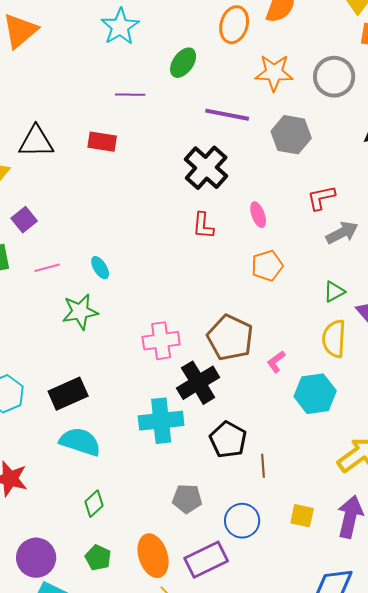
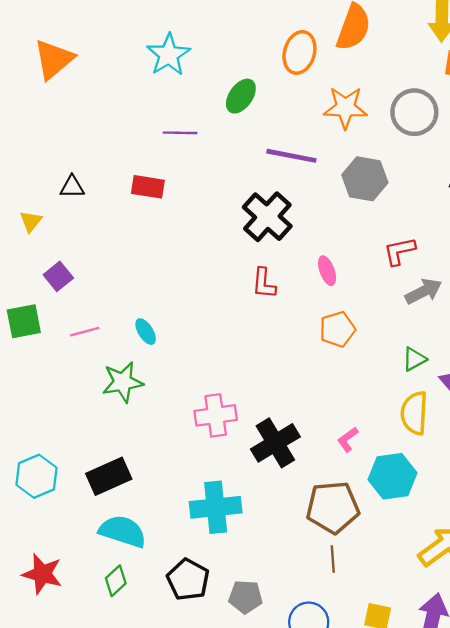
black triangle: (36, 142) -> (72, 187), size x0.6
brown pentagon: (230, 338) -> (333, 507), moved, turned -30
black cross: (198, 383) -> (275, 443), moved
black pentagon: (228, 440) -> (188, 580), moved
green diamond: (94, 504) -> (116, 581), moved

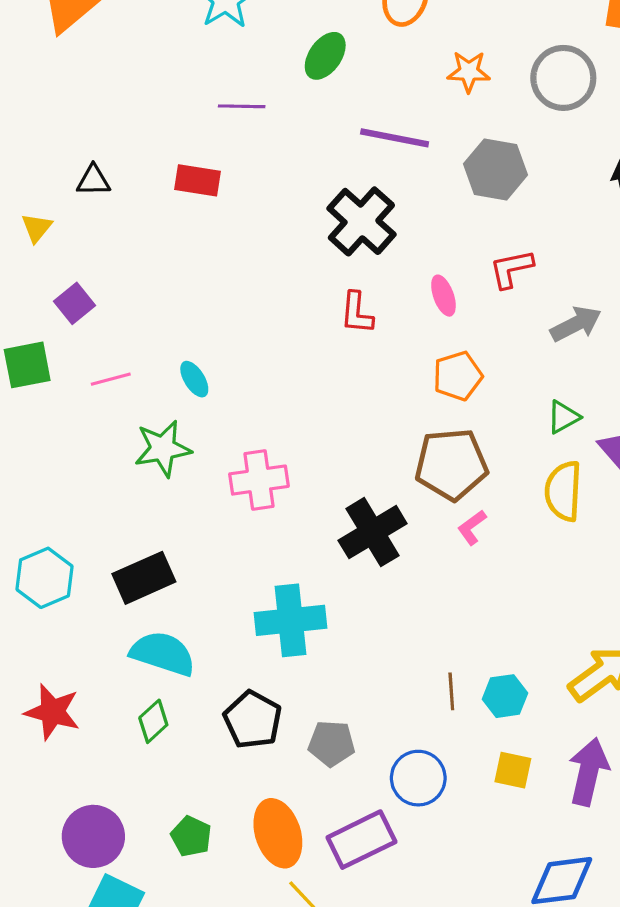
orange star: (345, 108) -> (469, 72), size x0.7
red L-shape: (399, 251) -> (511, 269), moved
pink cross: (216, 415) -> (259, 480), moved
cyan hexagon: (393, 476) -> (505, 696), moved, size x0.7
brown pentagon: (333, 507) -> (451, 464), moved

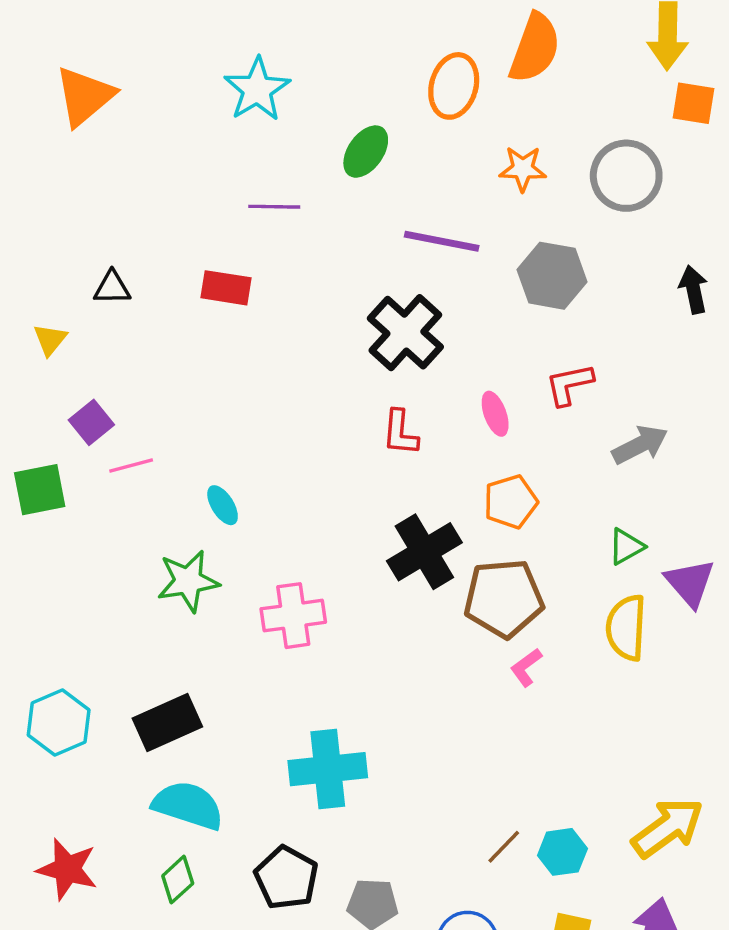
pink line: (111, 379) -> (131, 465), moved
black cross: (373, 532) -> (424, 552), moved
brown line: (451, 691) -> (504, 847), turned 48

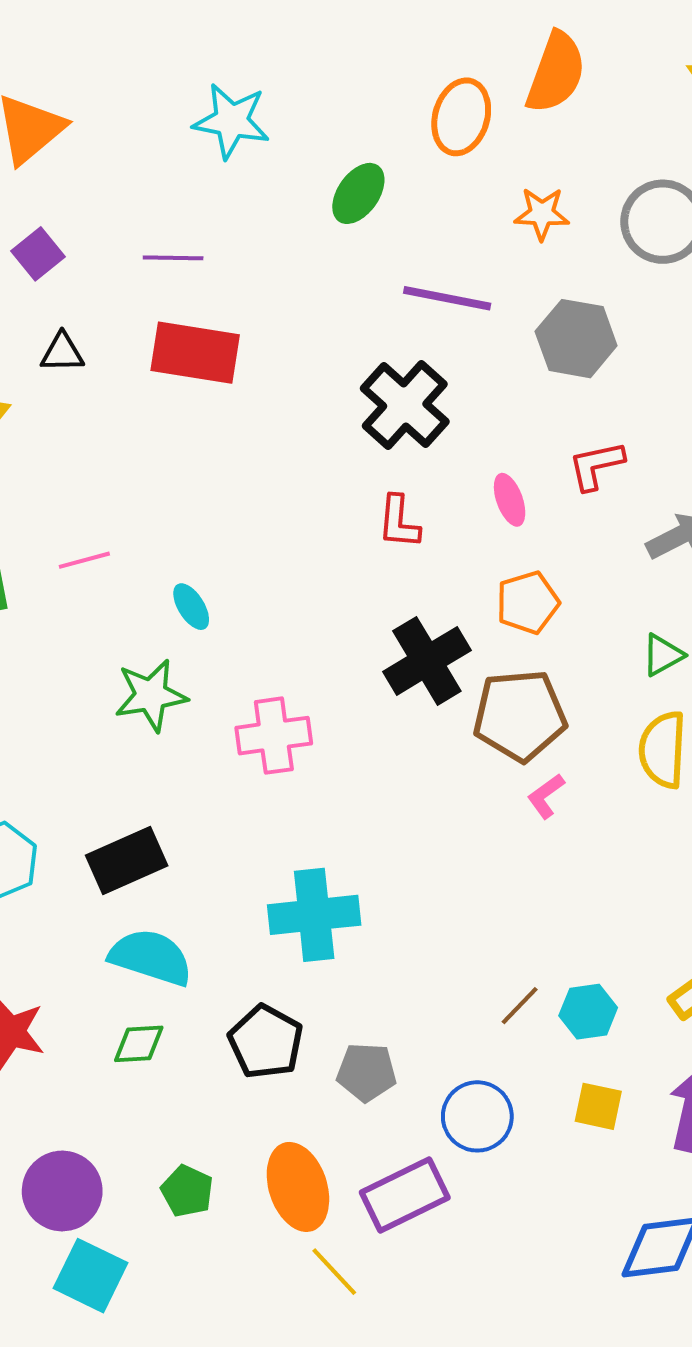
cyan star: (257, 89) -> (231, 121), turned -30
purple line: (274, 207) -> (173, 258), moved
red rectangle: (226, 288) -> (195, 353), size x1.5
purple square: (91, 422) -> (38, 254), moved
green diamond: (178, 880) -> (139, 1044), turned 39

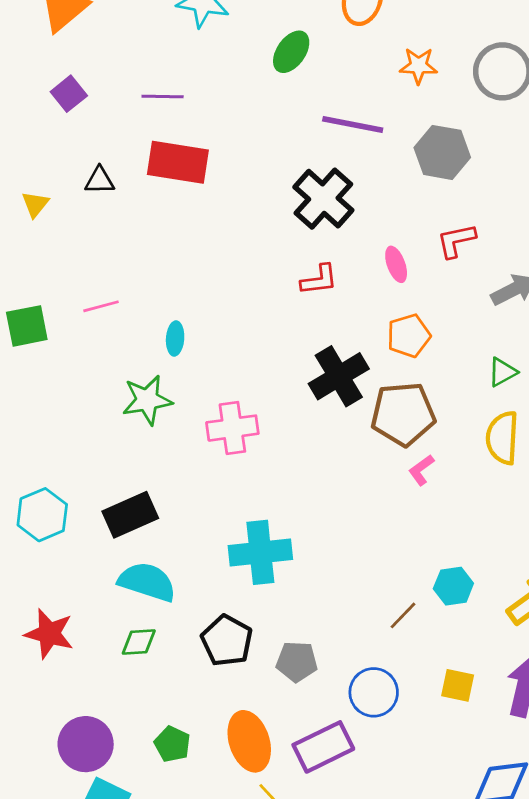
black triangle: (62, 353) -> (100, 180), moved
red L-shape: (399, 522) -> (319, 280), turned -102
cyan ellipse: (191, 607) -> (175, 338), turned 36
cyan hexagon: (588, 1012) -> (453, 586), moved

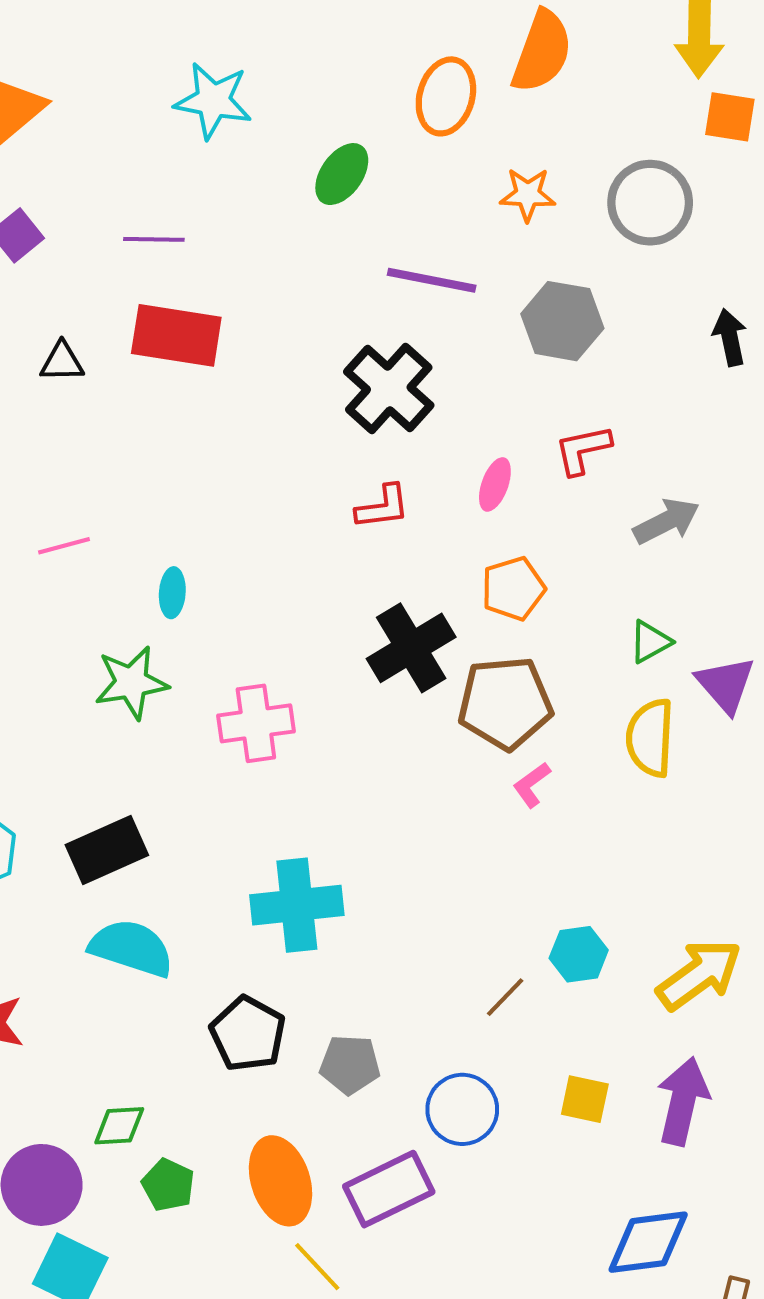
pink ellipse: (396, 264) -> (495, 484), turned 40
green diamond: (139, 642) -> (119, 1126), moved

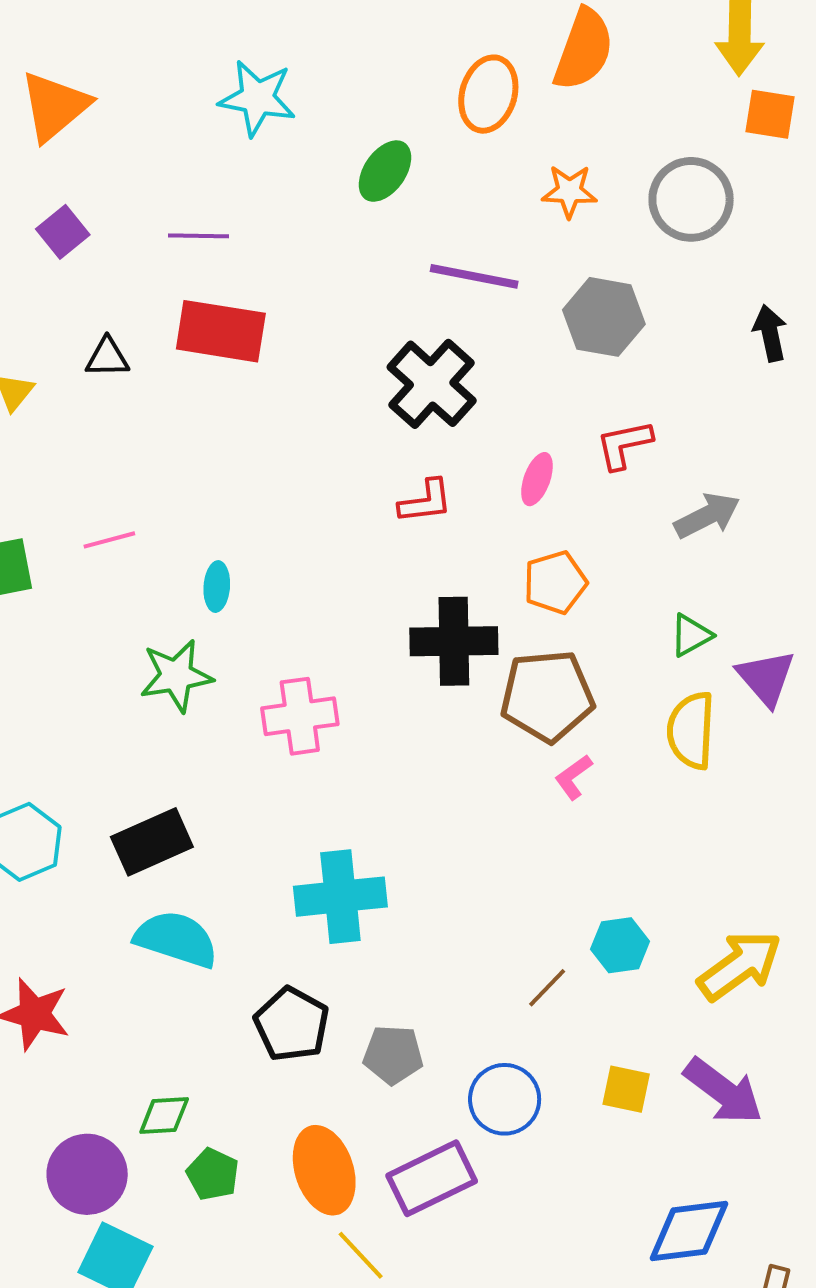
black cross: (411, 648) -> (454, 641), turned 30
purple arrow: (683, 1101) -> (723, 1091), turned 114

